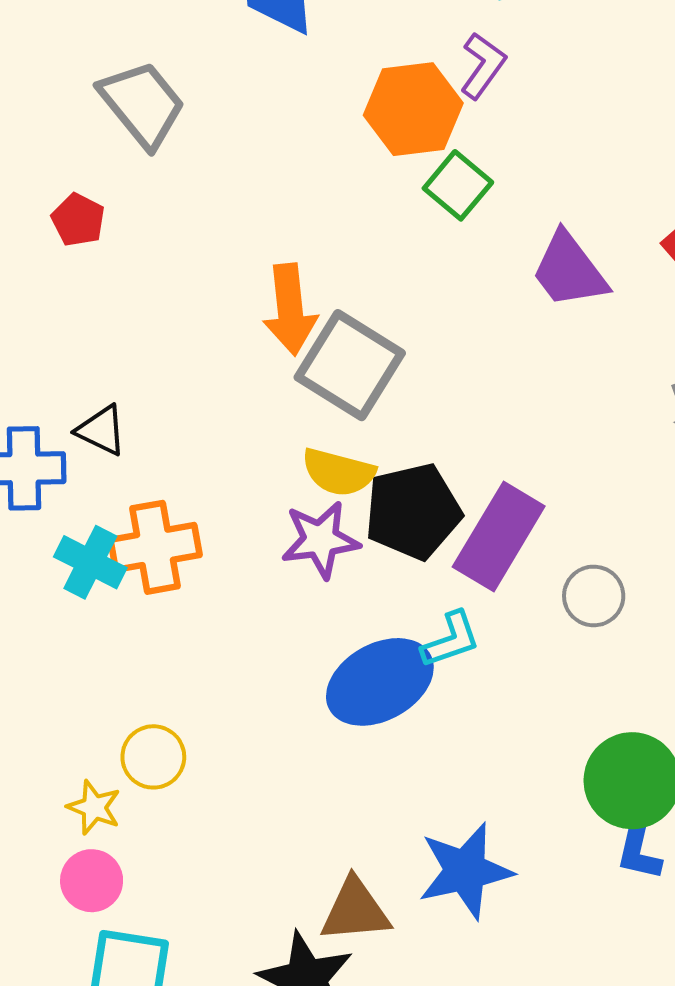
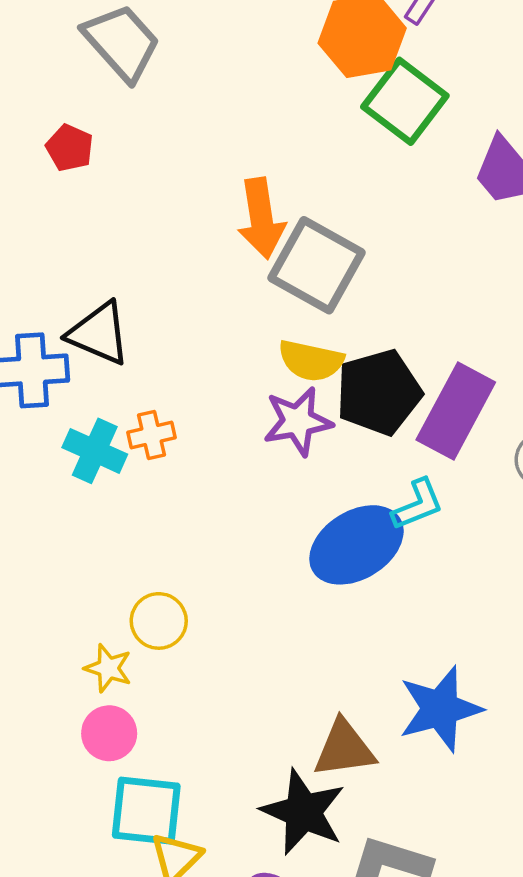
green square: (458, 185) -> (405, 101), size x1.4
black triangle: (101, 430) -> (99, 333), size x1.4
orange cross: (155, 547) -> (151, 435), size x0.6

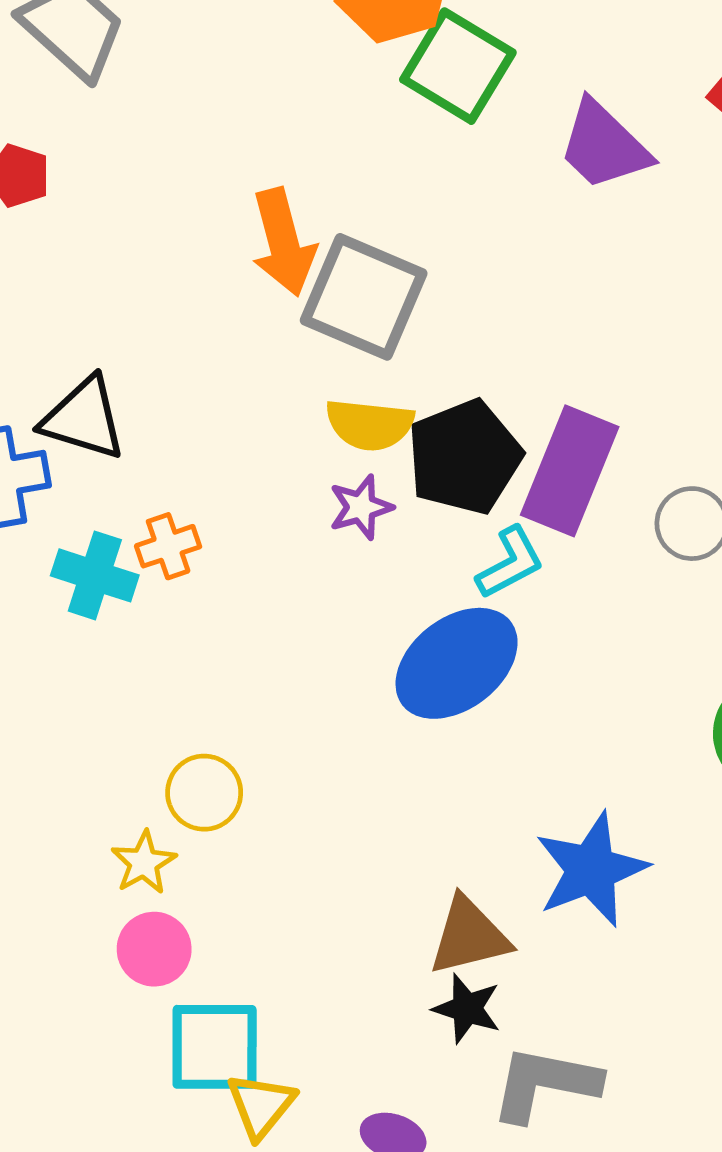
purple star: (298, 421) -> (361, 507), size x0.7
cyan L-shape: (418, 505) -> (510, 563), moved
yellow star: (108, 668) -> (144, 863), turned 30
black star: (303, 812) -> (467, 1008), moved, size x0.6

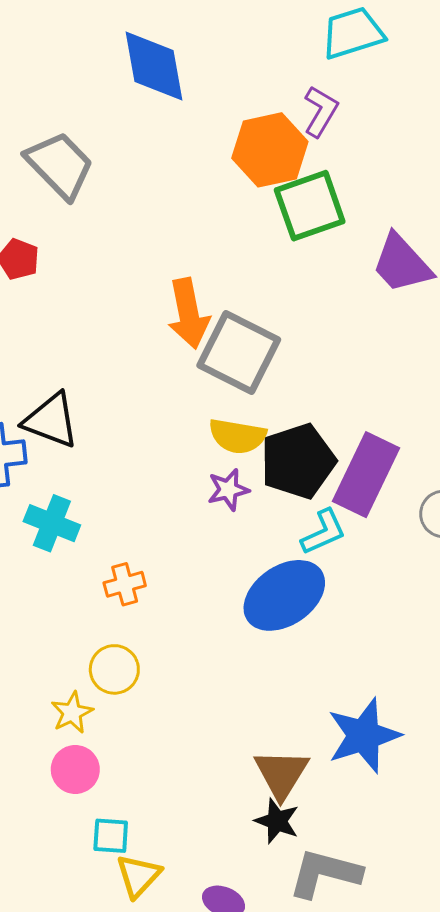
green square: (458, 66) -> (310, 206), turned 36
orange cross: (168, 546) -> (125, 584), moved
brown triangle: (469, 936) -> (281, 774), turned -48
cyan square: (215, 1047) -> (111, 836), size x0.6

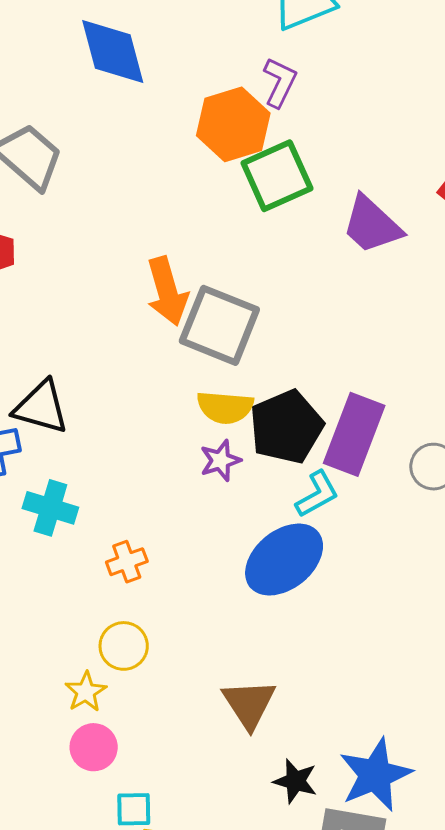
blue star: (364, 736) -> (375, 775), moved
brown triangle: (281, 774) -> (249, 704), moved

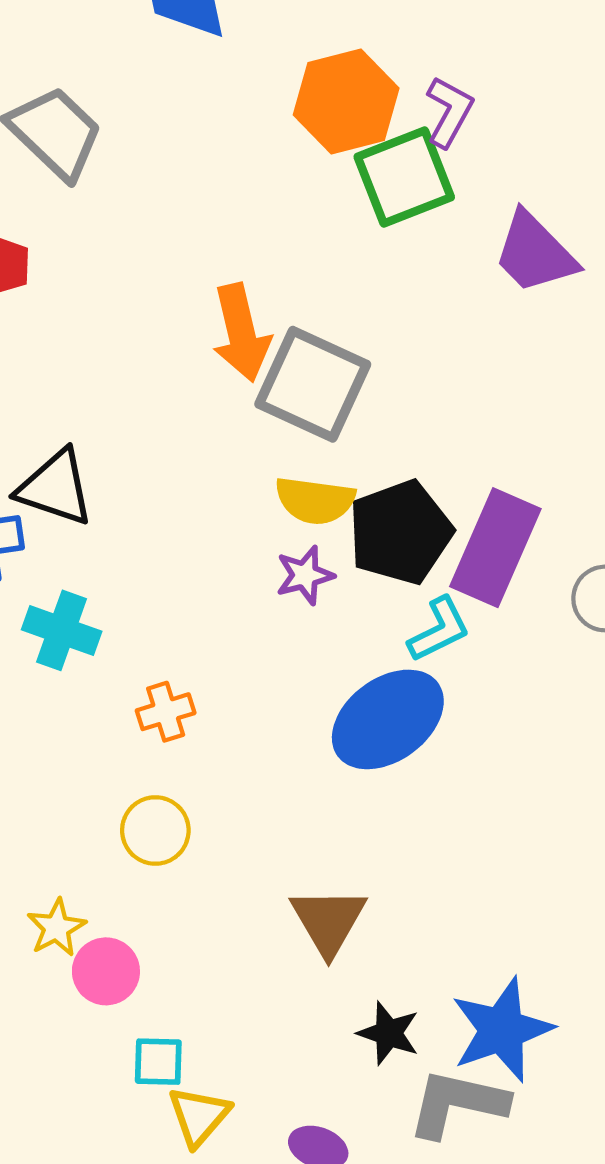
purple L-shape: (280, 82) -> (449, 112), moved
yellow star: (86, 692) -> (56, 928), moved

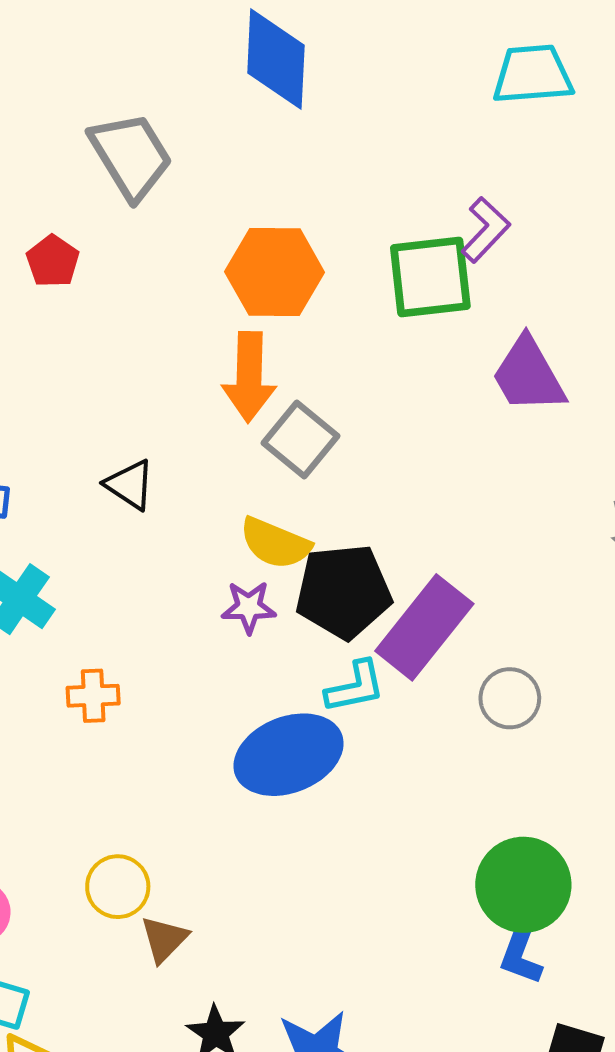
orange hexagon: (346, 101) -> (275, 272), moved
gray square: (313, 384) -> (300, 440), size x0.7
black triangle: (55, 488) -> (130, 485), moved, size x0.7
yellow circle: (155, 830) -> (118, 887), moved
brown triangle: (328, 921) -> (164, 939), moved, size x0.7

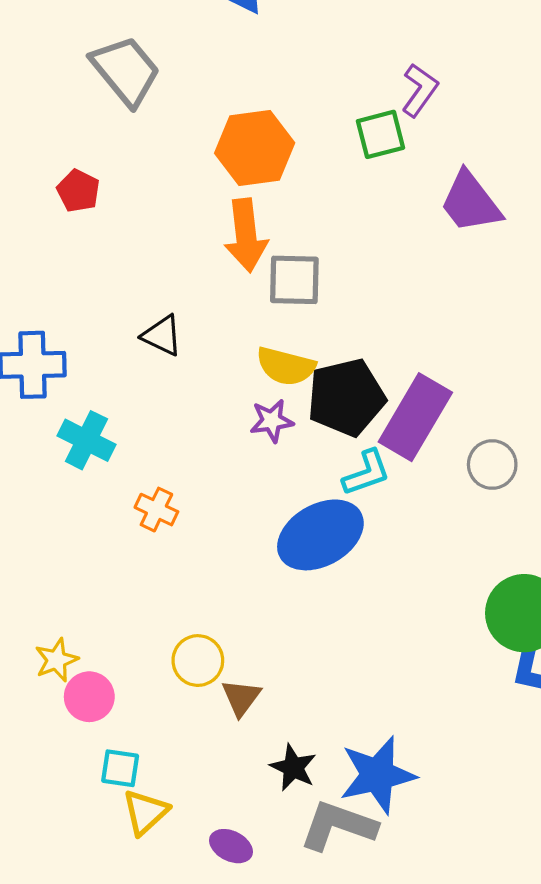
red pentagon: (53, 261) -> (78, 191), moved
green square: (430, 277) -> (381, 134), size x0.7
gray square: (300, 440) -> (294, 280), turned -30
orange cross: (93, 696) -> (156, 510), turned 36

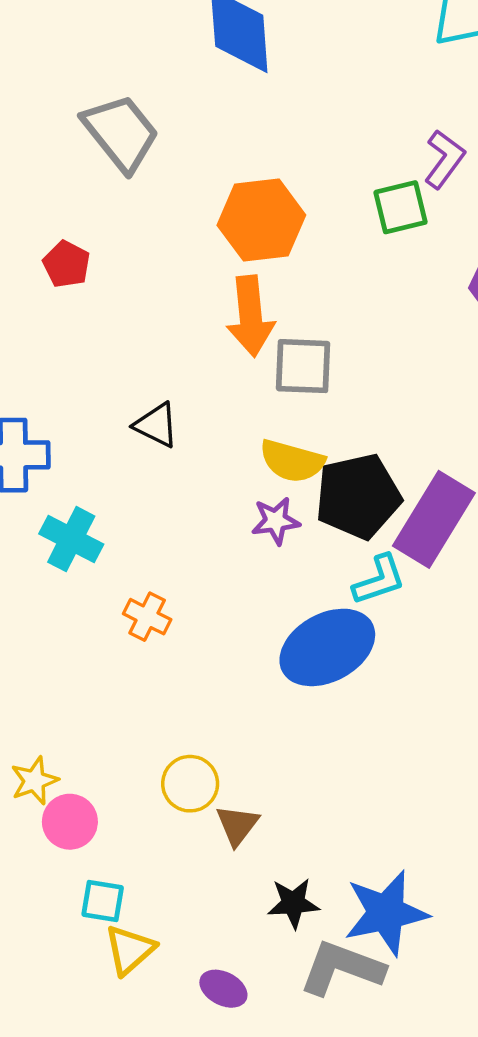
black star: (293, 767) -> (293, 903), turned -30

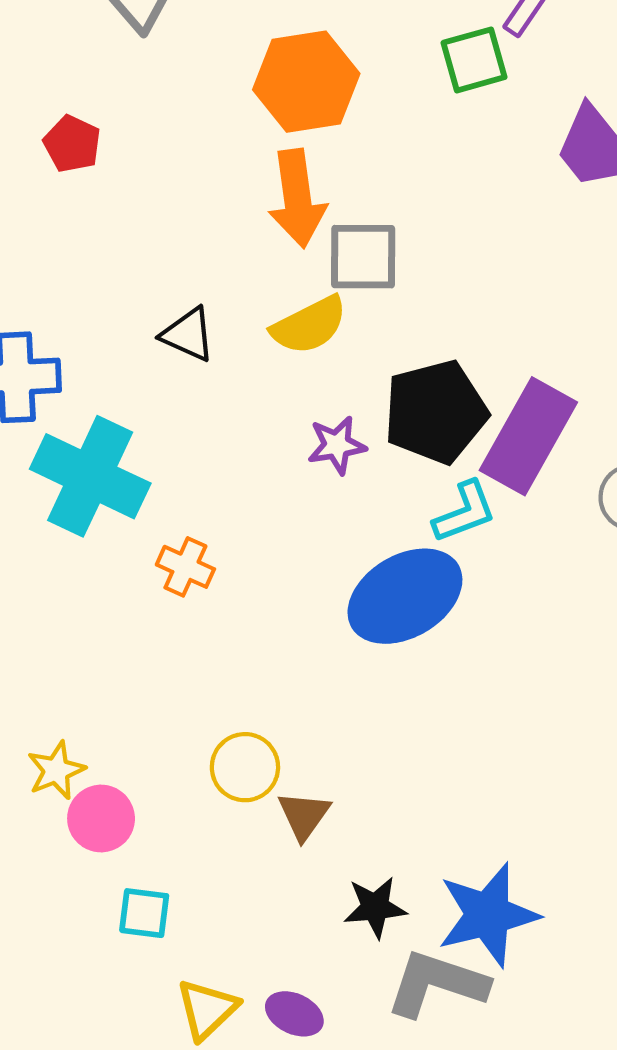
yellow semicircle: (292, 461) -> (309, 325), moved, turned -40
cyan cross: (71, 539) -> (90, 476), size x1.5
yellow triangle: (130, 950) -> (207, 1009), moved

